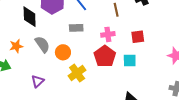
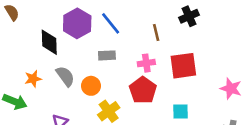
red square: (138, 37) -> (183, 66), size x1.6
cyan square: (130, 60) -> (180, 111), moved

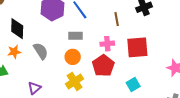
black diamond: (49, 42) -> (17, 29), moved
orange circle: (91, 86) -> (73, 57), moved
cyan square: (180, 111) -> (133, 85), turned -32

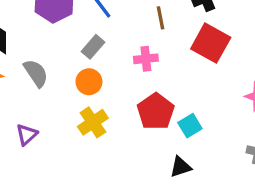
gray rectangle: (75, 36) -> (93, 47), turned -48
red square: (137, 47) -> (211, 43), moved, turned 35
red pentagon: (103, 66) -> (156, 111), moved

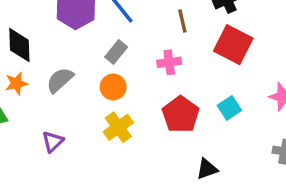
gray semicircle: (36, 73) -> (60, 80), turned -96
cyan square: (190, 126) -> (229, 108), moved

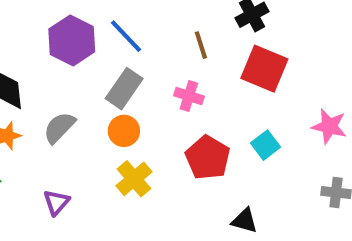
gray rectangle: (116, 52) -> (124, 89), size x1.4
pink cross: (169, 62) -> (189, 96), turned 30
black triangle: (207, 169) -> (245, 221), turned 40

